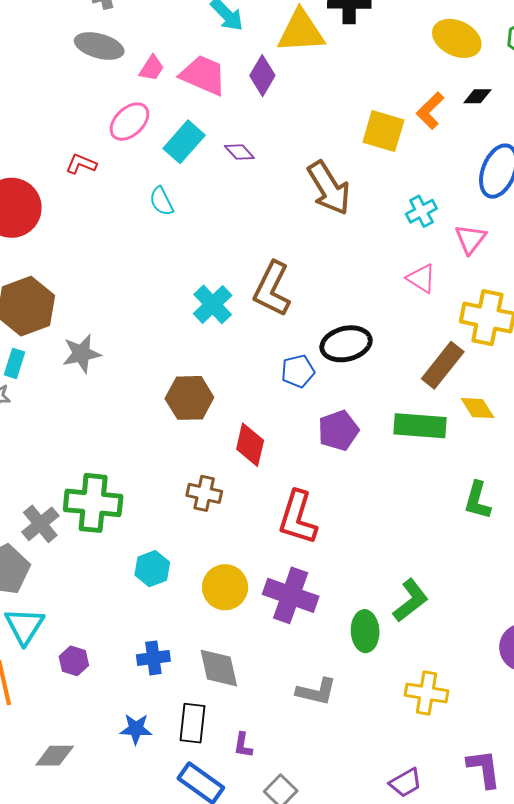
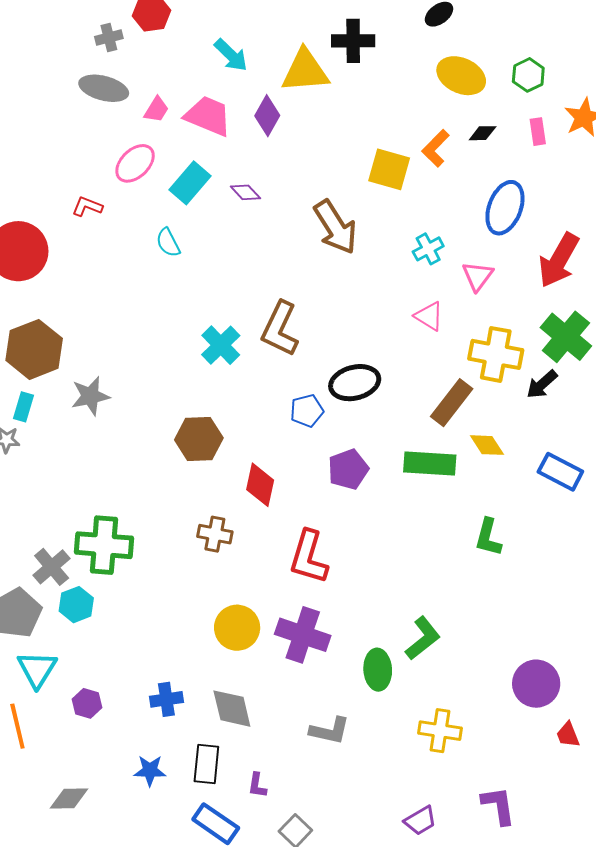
cyan hexagon: (152, 569) -> (76, 605), moved

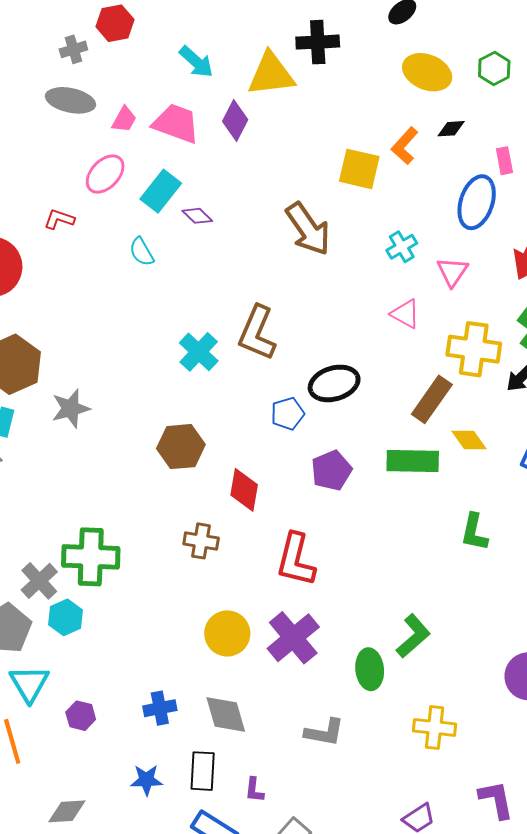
pink rectangle: (538, 132) -> (504, 161), moved
purple diamond: (245, 192) -> (197, 216), moved
purple cross: (303, 635) -> (293, 638), turned 34

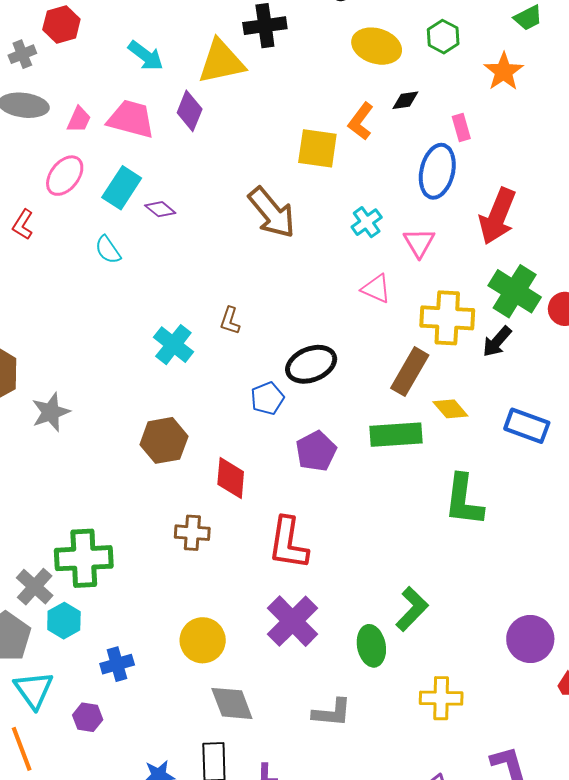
red L-shape: (59, 219) -> (23, 225), turned -72
brown L-shape: (257, 333) -> (230, 321), size x0.5
green L-shape: (474, 532) -> (464, 500), size x1.4
yellow circle: (227, 633) -> (203, 640), moved
blue cross: (160, 708) -> (117, 664), moved

